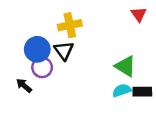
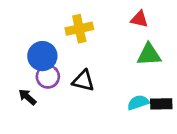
red triangle: (139, 14) -> (139, 19), moved, turned -42
black triangle: (64, 51) -> (83, 81), moved, turned -40
green triangle: (125, 66) -> (149, 55), moved, turned -35

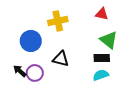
green triangle: (149, 55) -> (109, 40), turned 42
purple circle: (48, 77) -> (35, 73), moved
black rectangle: (161, 104) -> (102, 58), moved

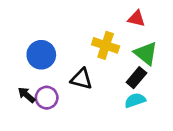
yellow cross: (58, 21) -> (106, 45), moved, turned 30
black rectangle: (102, 58) -> (136, 78), turned -49

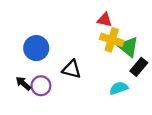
red triangle: (136, 19) -> (105, 20), moved
yellow cross: (106, 45) -> (112, 40), moved
black rectangle: (136, 78) -> (139, 67), moved

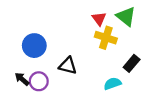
red triangle: (105, 20) -> (99, 19), turned 40
green triangle: (128, 47) -> (126, 16), moved

